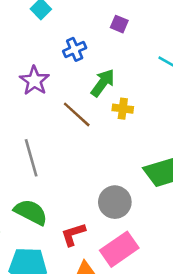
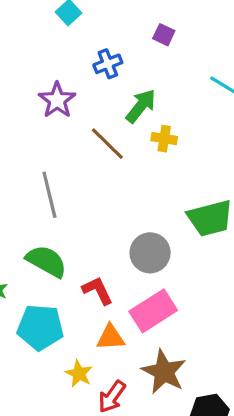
red L-shape: (73, 234) -> (97, 290), turned 80

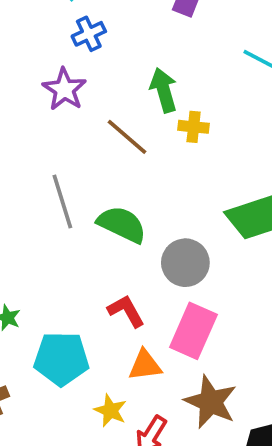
blue cross: (108, 64) -> (89, 34), moved
green arrow: (141, 106) -> (164, 90), turned -51
green semicircle: (46, 261) -> (122, 224), moved
pink rectangle: (153, 311) -> (193, 331), turned -30

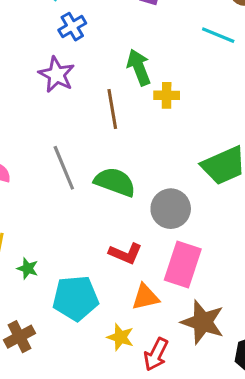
brown line: (127, 137) -> (112, 109), turned 45
red L-shape: (126, 311) -> (125, 253), turned 148

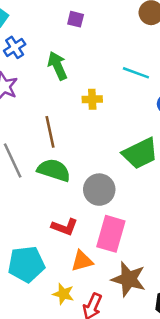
cyan line: (218, 35) -> (136, 73), moved
green arrow: (139, 67) -> (57, 66), moved
brown line: (112, 109) -> (50, 132), moved

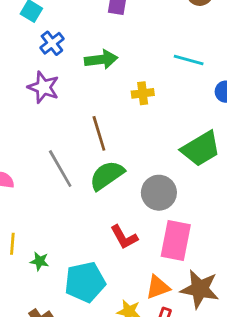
green arrow: (57, 66) -> (101, 59), turned 112
green semicircle: (54, 170) -> (107, 175), turned -48
red L-shape: (65, 227) -> (124, 237), turned 45
orange triangle: (82, 261) -> (158, 287), moved

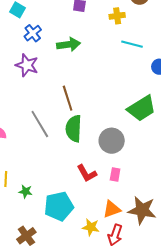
yellow cross: (143, 93) -> (117, 16), moved
green semicircle: (107, 175) -> (74, 129), turned -52
pink rectangle: (176, 241) -> (115, 174), moved, size x0.5

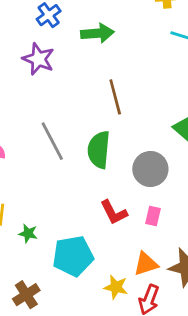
brown line: (68, 98) -> (115, 97), moved

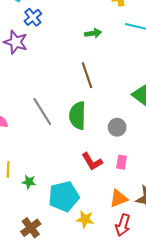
green arrow: (97, 33) -> (93, 33), moved, size x0.7
purple star: (38, 59) -> (16, 42), moved
gray circle: (150, 169) -> (117, 127), size x0.7
yellow star: (116, 287) -> (85, 219), moved

